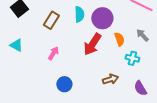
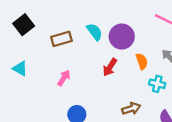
cyan semicircle: (79, 14) -> (95, 32), turned -35
brown rectangle: (51, 20) -> (61, 39), turned 42
red arrow: (92, 44) -> (110, 67), size x0.7

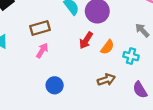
brown rectangle: (61, 39) -> (40, 28), moved
orange semicircle: (142, 61) -> (107, 47), moved, turned 56

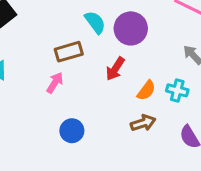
brown rectangle: (40, 28) -> (69, 52), moved
orange semicircle: (107, 47) -> (146, 90), moved

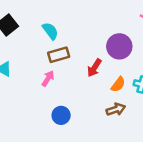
cyan semicircle: (95, 22) -> (50, 31), moved
purple circle: (131, 28) -> (119, 46), moved

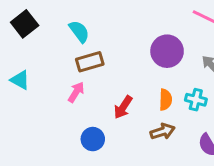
red arrow: (94, 68) -> (123, 107), moved
orange semicircle: (118, 84) -> (166, 100), turned -35

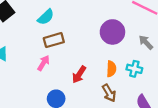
cyan semicircle: (79, 31) -> (46, 17), turned 84
brown arrow: (162, 131) -> (109, 93), turned 78

